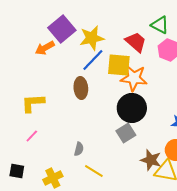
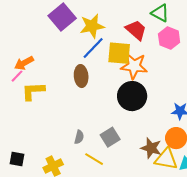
orange arrow: (45, 48) -> (24, 63), moved
gray square: (126, 133) -> (110, 137), moved
pink line: (32, 136) -> (17, 76), moved

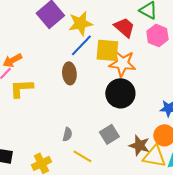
gray square: (110, 137) -> (109, 134), moved

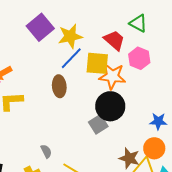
pink hexagon: (157, 35) -> (139, 58), moved
gray semicircle: (67, 134) -> (46, 151), moved, turned -40
gray square: (109, 134) -> (98, 124), moved

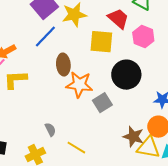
blue line: (71, 58) -> (45, 37), moved
orange star: (112, 76) -> (79, 85), moved
black circle: (110, 106) -> (126, 75), moved

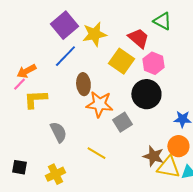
pink hexagon: (143, 37) -> (153, 63), moved
yellow square: (101, 42) -> (121, 61), turned 30
gray semicircle: (50, 130) -> (58, 132), moved, size x1.5
yellow line: (76, 148) -> (96, 153), moved

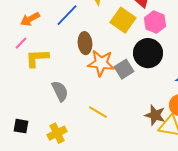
orange arrow: (26, 71) -> (30, 19), moved
gray square: (122, 122) -> (124, 69), moved

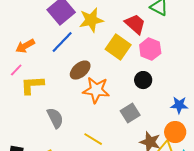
brown ellipse: (85, 43) -> (80, 70), turned 55
black circle: (148, 53) -> (143, 80), size x0.6
gray square: (124, 69) -> (130, 113), moved

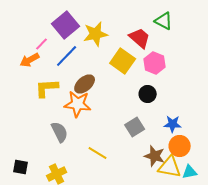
pink line: (16, 70) -> (42, 44), moved
yellow L-shape: (32, 85) -> (47, 88), moved
orange star: (96, 90) -> (78, 104), moved
blue star: (179, 105) -> (173, 124), moved

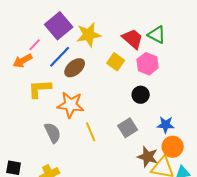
green triangle: (164, 21) -> (157, 35), moved
yellow square: (123, 61) -> (116, 62), size x0.7
brown ellipse: (85, 84) -> (75, 68), moved
yellow line: (98, 153) -> (91, 132), moved, turned 36

